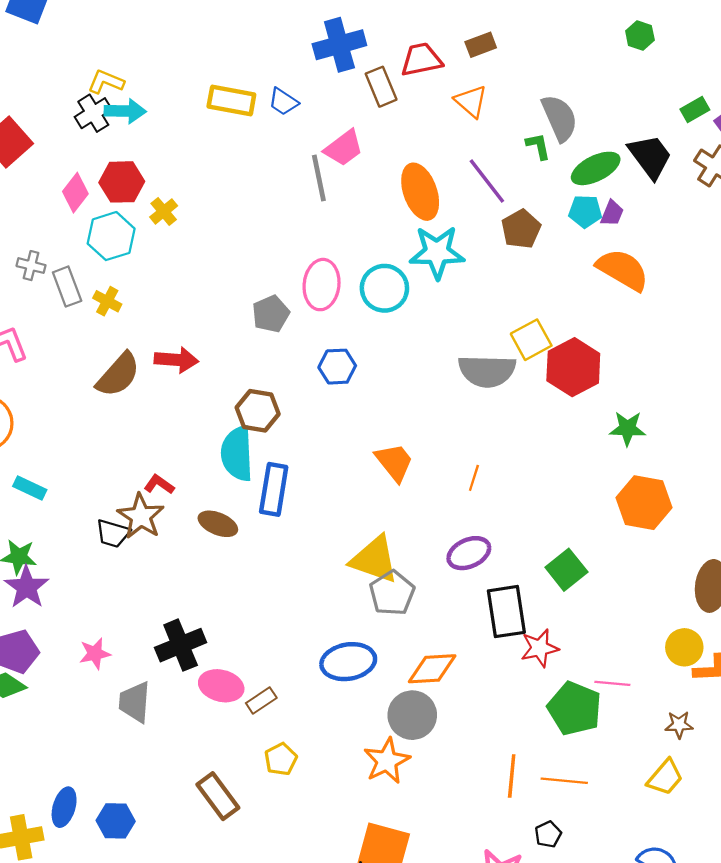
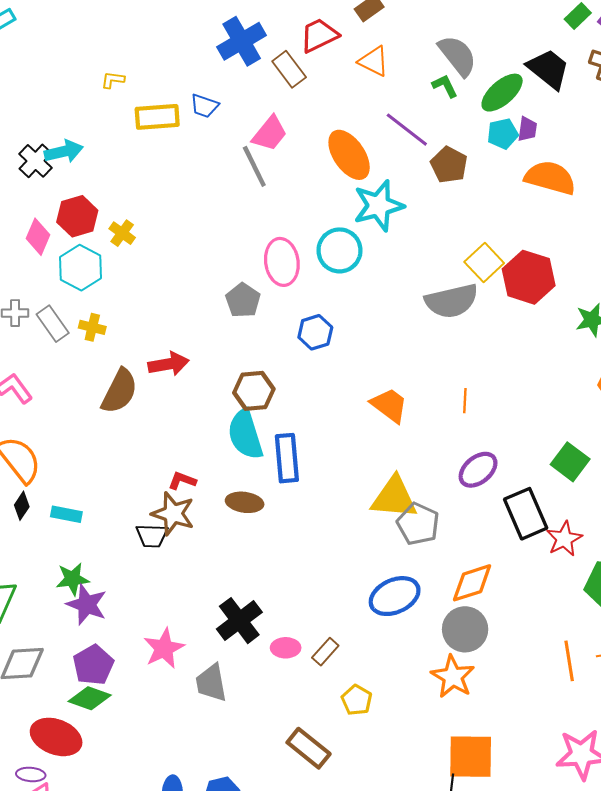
yellow L-shape: (106, 82) -> (113, 80), moved, size x0.7
pink star: (95, 654) -> (164, 648), size x1.4
pink ellipse: (221, 686) -> (286, 648), size x0.7

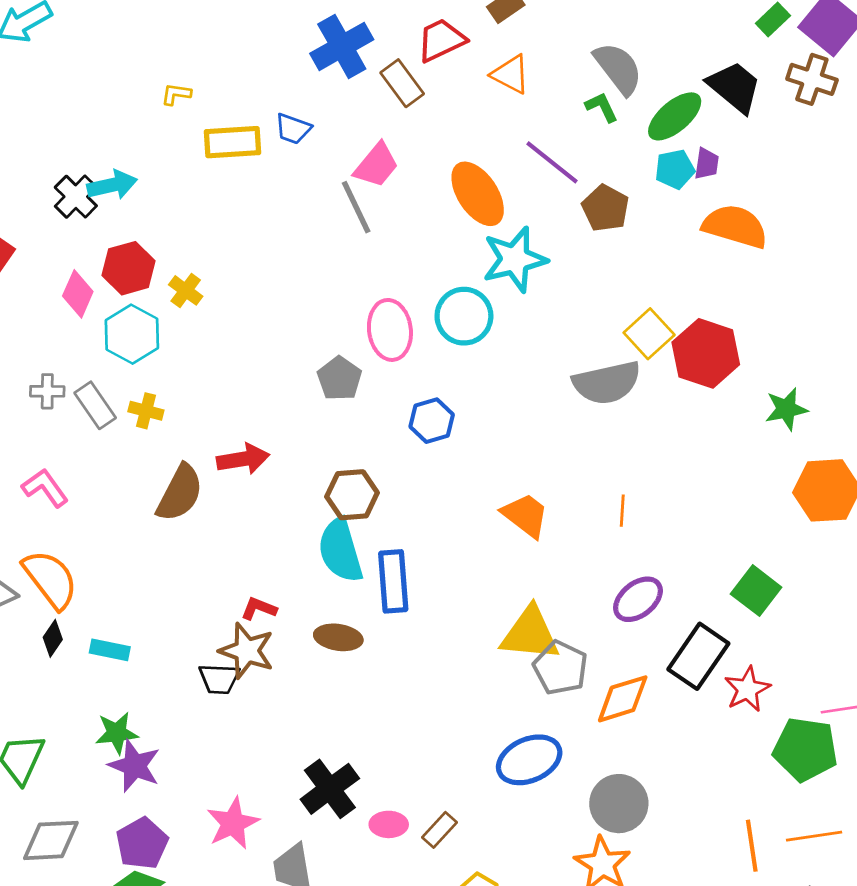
black rectangle: (526, 514) -> (698, 656), turned 57
orange diamond: (472, 583) -> (623, 699), moved

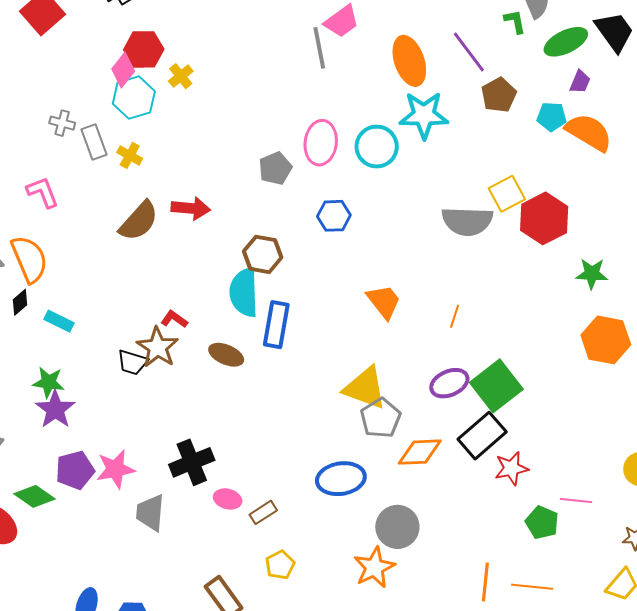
cyan pentagon: (675, 169) -> (552, 117), moved
pink diamond: (78, 294) -> (123, 70), moved
green square: (756, 591) -> (496, 386), moved, size x1.4
green pentagon: (805, 749) -> (542, 522), size x0.7
purple pentagon: (142, 843) -> (75, 470), moved

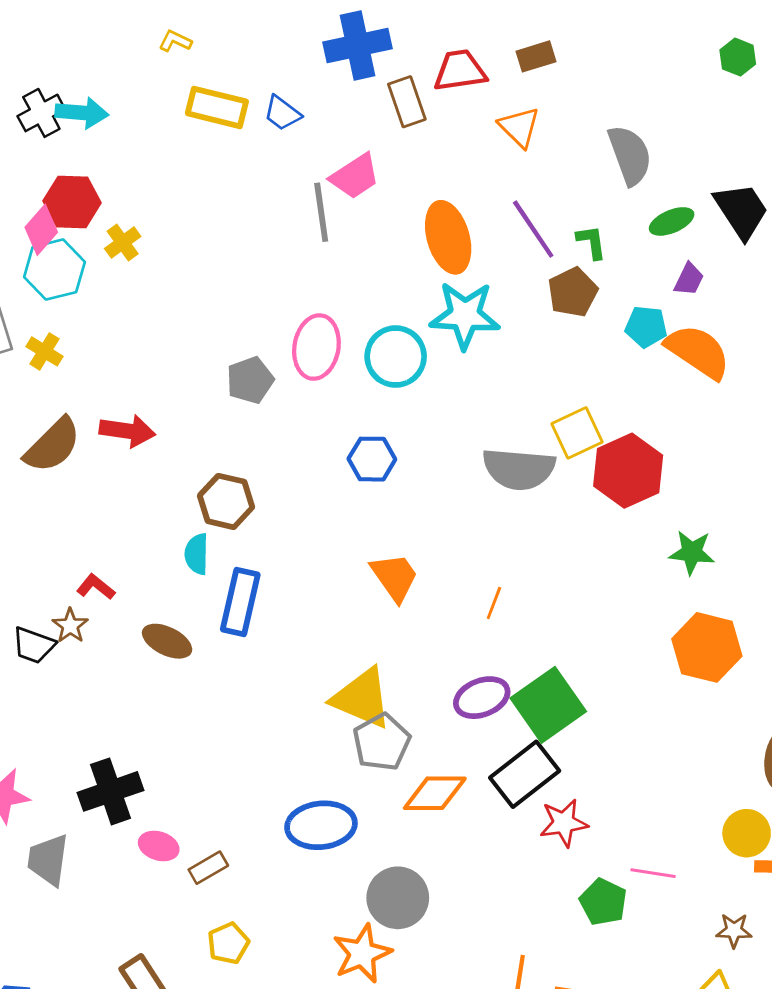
green L-shape: (515, 21) -> (592, 242), moved
green ellipse: (566, 42) -> (672, 221), size x0.7
blue hexagon: (334, 216) -> (372, 459), moved
cyan semicircle: (244, 292) -> (197, 554), size x0.6
brown star: (158, 347) -> (70, 626), size x0.6

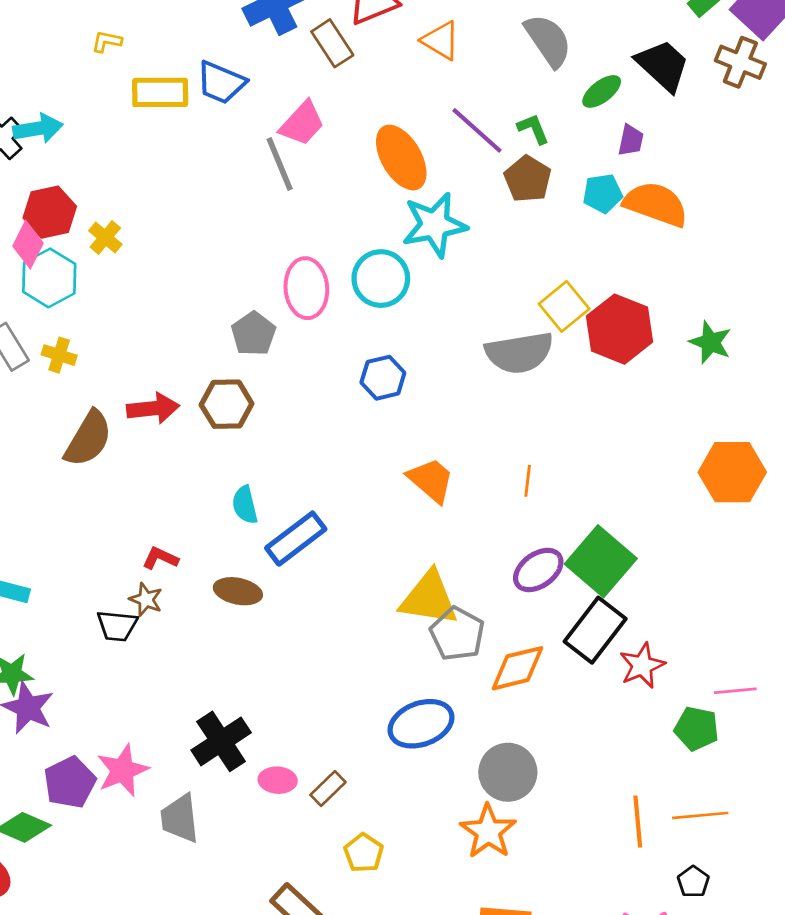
blue trapezoid: (282, 113) -> (221, 82), size x1.4
brown hexagon: (226, 501) -> (227, 404), moved
green star: (692, 552) -> (710, 342), moved, turned 30
blue rectangle: (240, 602) -> (296, 539), turned 54

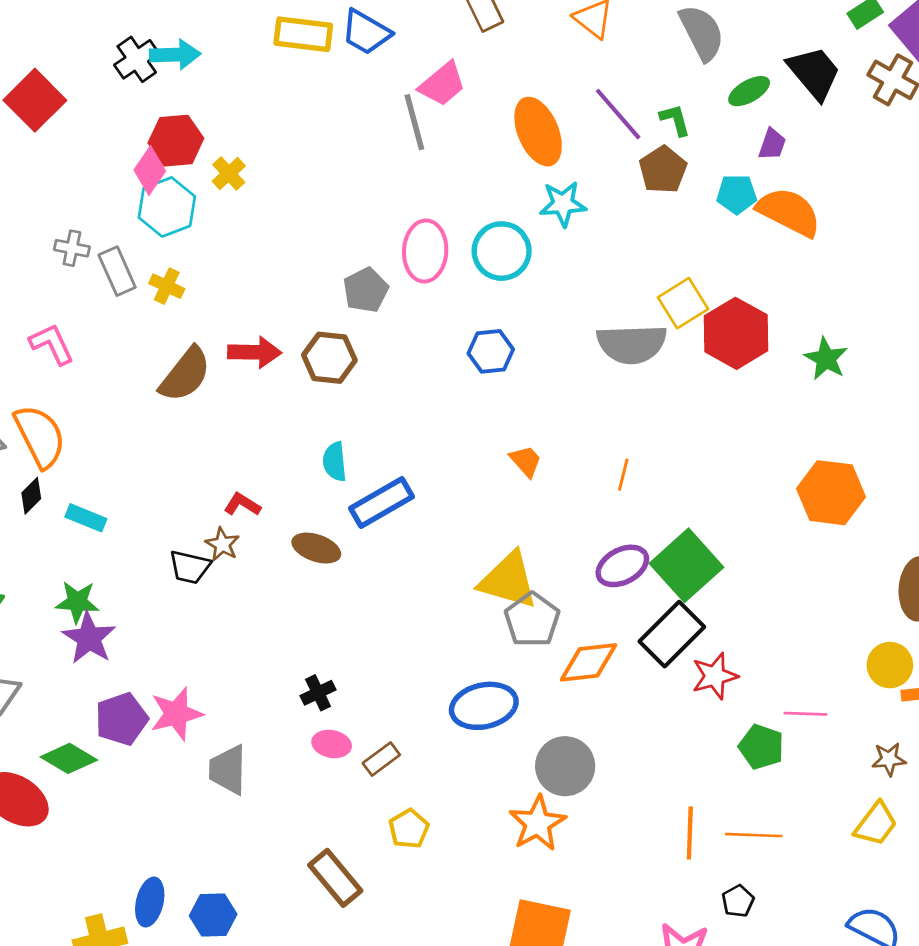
cyan star: (434, 225) -> (563, 204), size x0.7
orange trapezoid: (431, 480) -> (526, 461), size x0.7
black cross: (221, 741) -> (318, 693), moved, size x0.6

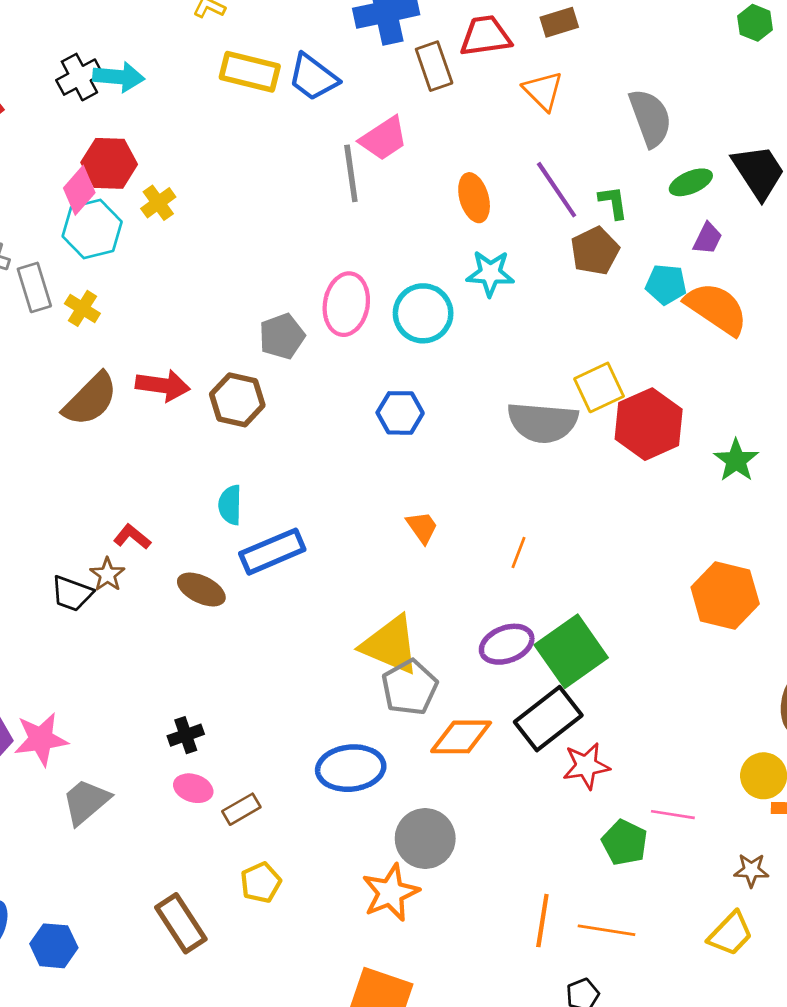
orange ellipse: (538, 132) -> (474, 198), size x0.7
gray trapezoid: (228, 770) -> (86, 802), turned 42

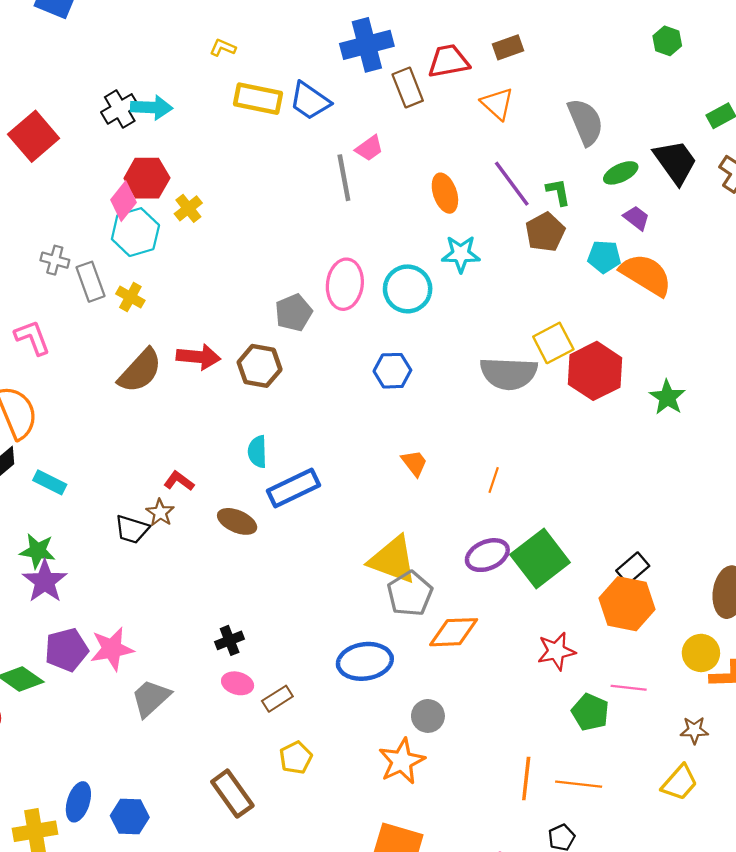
pink trapezoid: (384, 139) -> (369, 148), size x0.7
purple trapezoid: (708, 238) -> (636, 218), turned -76
orange hexagon: (725, 596) -> (627, 604), moved
black rectangle: (548, 719) -> (633, 568), moved, size x0.6
gray circle: (425, 838) -> (428, 716), size x0.7

